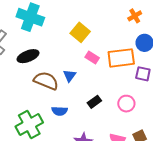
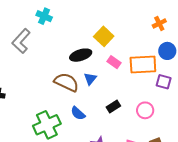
cyan cross: (30, 17) -> (44, 16), moved, size x0.6
black ellipse: (28, 56) -> (81, 55), moved
blue semicircle: (60, 111) -> (78, 113), turned 35

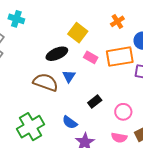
orange cross: (159, 23) -> (117, 21), moved
pink circle: (145, 110) -> (123, 112), moved
blue semicircle: (78, 113) -> (70, 122), moved

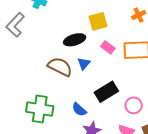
yellow square: (78, 33) -> (98, 21), turned 30
black rectangle: (95, 101) -> (106, 92), size x1.6
green cross: (31, 127) -> (40, 109), turned 32

